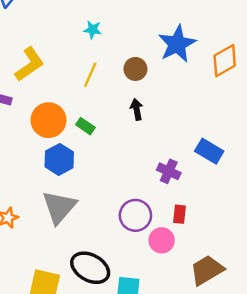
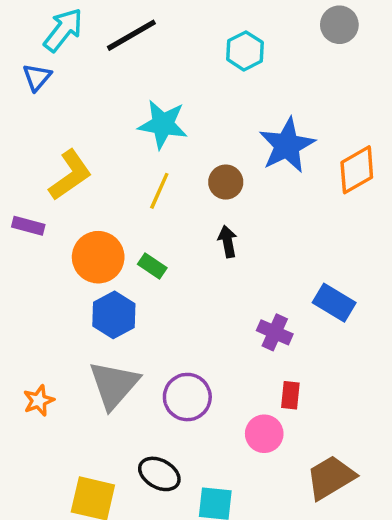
cyan star: (93, 30) -> (163, 124), size x1.8
purple circle: (135, 215) -> (187, 397), moved
black ellipse: (90, 268) -> (159, 474), size x0.7

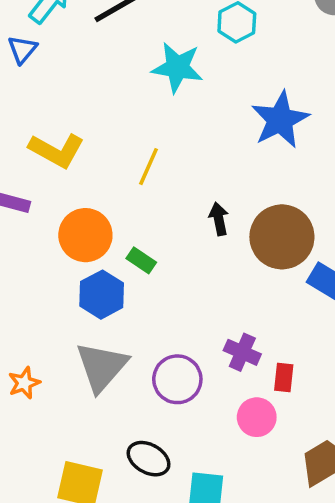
cyan star: (163, 124) -> (177, 67), moved
yellow L-shape: (70, 175) -> (57, 150), turned 64
brown circle: (226, 182) -> (282, 237), moved, size x1.8
green rectangle: (152, 266) -> (141, 260), moved
purple cross: (275, 332) -> (242, 352), moved

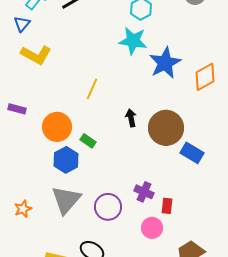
cyan star: (177, 67) -> (133, 41), moved
yellow L-shape: (57, 150) -> (36, 55), moved

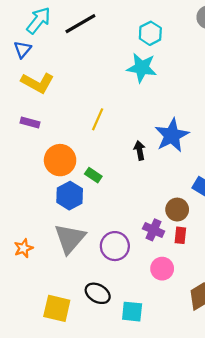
blue star: (165, 63) -> (172, 135), moved
purple rectangle: (17, 109) -> (30, 122), moved
brown circle: (166, 128) -> (177, 210), moved, size x0.6
red rectangle: (167, 206) -> (180, 235), moved

